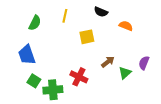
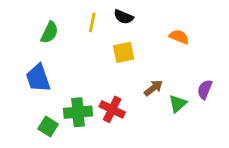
black semicircle: (101, 12) -> (124, 17), moved
green square: (34, 81) -> (48, 126), moved
green cross: (53, 90) -> (78, 112), moved

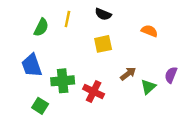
yellow line: (92, 22) -> (67, 19), moved
green cross: (78, 112) -> (63, 81), moved

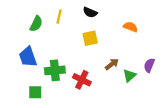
green square: (40, 106) -> (35, 92), turned -32

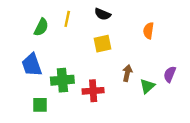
orange semicircle: (131, 27) -> (148, 31), turned -104
brown arrow: (112, 64) -> (127, 73), turned -40
red cross: (82, 80) -> (93, 91), turned -30

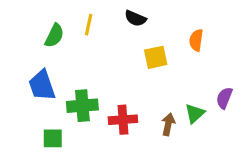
yellow square: (103, 44) -> (156, 57), moved
brown arrow: (127, 73) -> (168, 124), moved

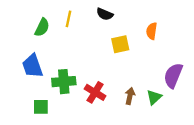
purple semicircle: (224, 98) -> (173, 76), size x1.5
green triangle: (195, 113) -> (154, 97), moved
red cross: (123, 120) -> (95, 92), turned 35

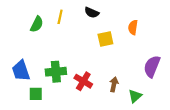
blue trapezoid: (32, 66) -> (21, 71), moved
green triangle: (154, 97) -> (135, 96), moved

